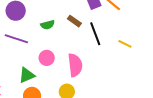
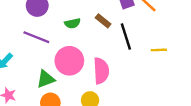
yellow line: (125, 44) -> (159, 50), turned -32
pink circle: (47, 58) -> (69, 61), size x1.6

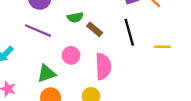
brown rectangle: (103, 21) -> (95, 29), moved
pink circle: (69, 61) -> (71, 55), size x0.6

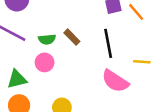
green semicircle: (75, 17) -> (47, 39), moved
pink semicircle: (103, 66) -> (115, 81), moved, turned 120

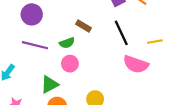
brown rectangle: (72, 37) -> (84, 26), moved

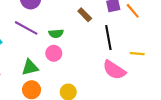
brown rectangle: (84, 26) -> (85, 15), moved

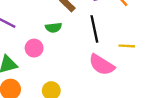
green semicircle: (56, 34) -> (53, 28), moved

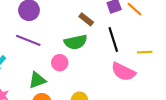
green semicircle: (53, 28) -> (76, 42), size x1.5

